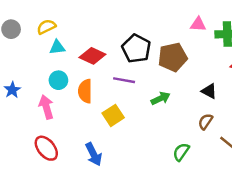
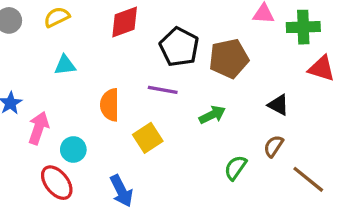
cyan triangle: (57, 47) -> (65, 65), moved
red diamond: (92, 56) -> (125, 22), moved, turned -45
cyan circle: (58, 80) -> (73, 149), moved
pink arrow: (46, 107) -> (39, 128), moved, turned 35
green semicircle: (181, 152) -> (235, 168), moved

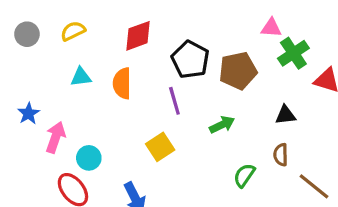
green cross: (303, 27) -> (293, 53), moved, turned -32
purple line: (163, 90) -> (174, 101), turned 64
orange semicircle: (110, 105) -> (122, 83), moved
black triangle: (278, 105) -> (285, 115), turned -35
brown semicircle: (273, 146) -> (281, 155), turned -35

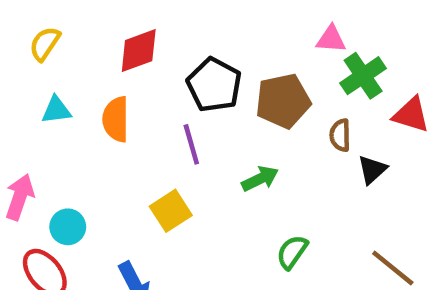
yellow semicircle: (73, 31) -> (45, 44), turned -30
black triangle: (285, 115) -> (372, 170), moved, turned -35
brown semicircle: (281, 155) -> (340, 135), moved

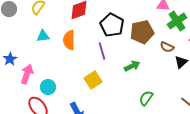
brown semicircle: (340, 135) -> (167, 47), turned -64

